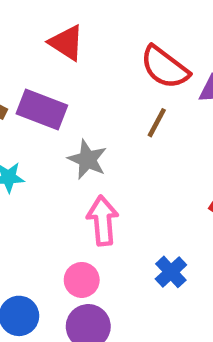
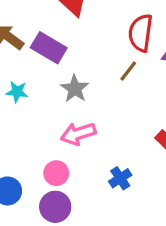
red semicircle: (165, 67) -> (141, 33), turned 51
pink arrow: (103, 221) -> (78, 134), turned -112

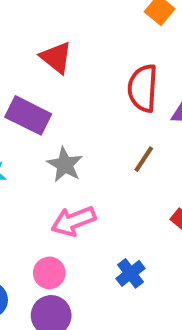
brown line: (128, 71) -> (144, 159), moved

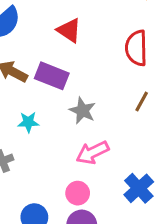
blue cross: (130, 273) -> (139, 188), size x1.4

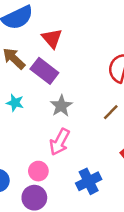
red triangle: (69, 30) -> (52, 38), moved
pink arrow: (93, 153) -> (60, 142), turned -52

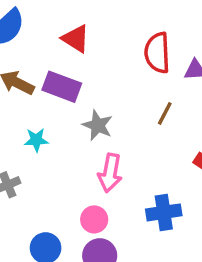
red triangle: (52, 38) -> (76, 39), moved
blue cross: (89, 181) -> (164, 212), turned 35

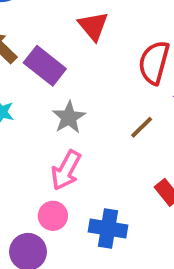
red triangle: (76, 39) -> (93, 26), moved
pink circle: (94, 219) -> (53, 216), moved

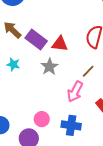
red triangle: (93, 26) -> (60, 44), moved, turned -42
pink arrow: (66, 170) -> (75, 92), moved

